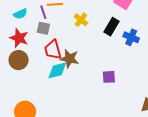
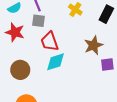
brown star: (70, 59) -> (94, 45), moved, turned -30
brown circle: (19, 60) -> (20, 70), moved

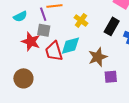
red star: (15, 32) -> (31, 42), moved
cyan diamond: (55, 62) -> (70, 46), moved

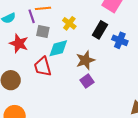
gray square: (44, 30) -> (43, 31), moved
red trapezoid: (54, 51) -> (43, 67), moved
purple square: (111, 77) -> (87, 81), moved, turned -32

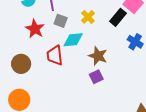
black rectangle: (100, 30) -> (118, 17), moved
brown star: (85, 60) -> (98, 56), turned 30

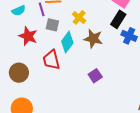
black rectangle: (118, 17) -> (118, 19), moved
cyan diamond: (73, 40) -> (67, 42), turned -40
brown star: (98, 56) -> (93, 39), moved

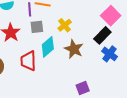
gray square: (52, 25) -> (37, 27), turned -32
purple square: (95, 76) -> (83, 88), moved

